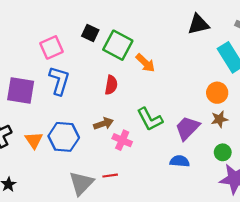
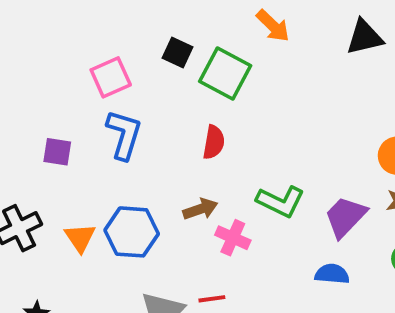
orange arrow: (145, 63) -> (273, 26), moved
purple square: (21, 90) -> (57, 152), size x0.6
green L-shape: (150, 119) -> (281, 201), turned -36

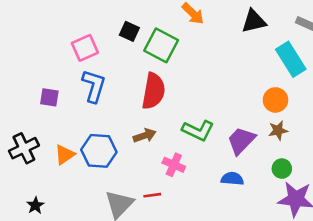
red semicircle: (214, 142) -> (154, 91), size x1.6
orange triangle: (80, 238) -> (65, 155), turned 30
pink cross: (233, 238) -> (174, 165), moved

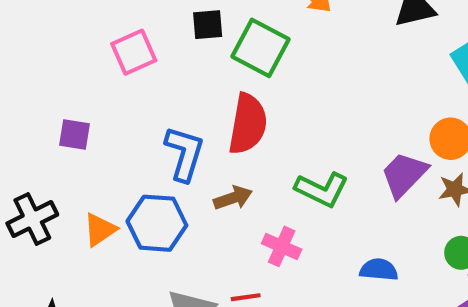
black square: (129, 31) -> (208, 25), turned -30
blue L-shape: (94, 86) -> (184, 154), moved
purple trapezoid: (241, 141) -> (404, 175), moved

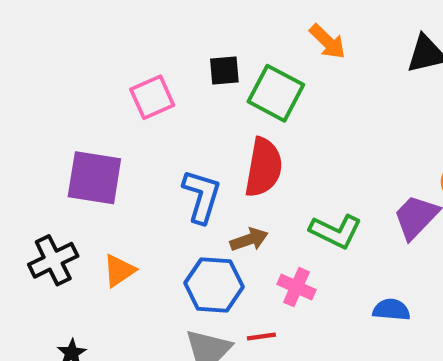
purple square: (75, 134) -> (94, 178), size x1.8
blue hexagon: (157, 223) -> (214, 285), moved

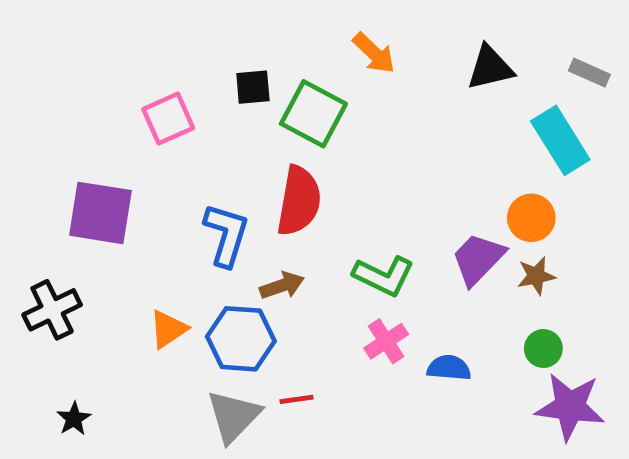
orange triangle: (119, 271) -> (168, 329), moved
pink cross: (297, 287) -> (386, 341), moved, turned 33

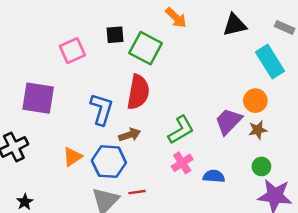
green L-shape: (384, 276) -> (181, 130), turned -56

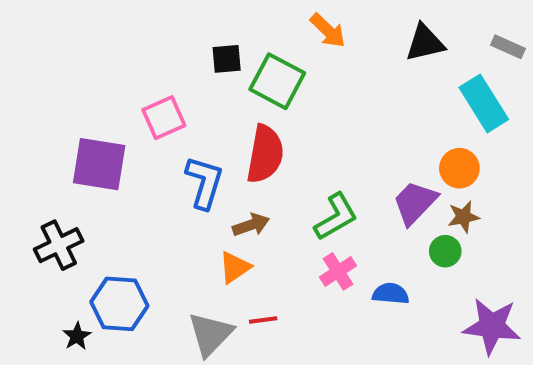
pink square: (72, 51) -> (164, 118), moved
orange triangle: (72, 157) -> (235, 267), moved
blue hexagon: (109, 162) -> (119, 304), moved
green circle: (261, 166) -> (445, 251), moved

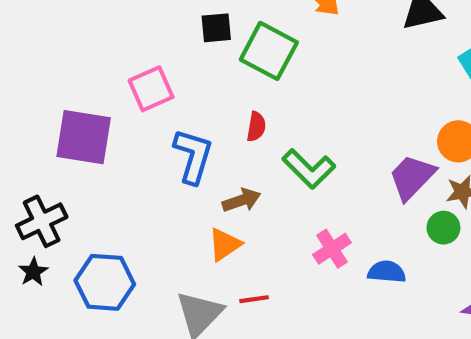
red semicircle: (265, 154) -> (256, 127), size x0.5
green L-shape: (336, 217) -> (309, 169), moved, turned 75
black star: (77, 336) -> (33, 272), moved

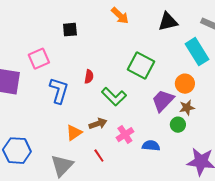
green square: (269, 51) -> (141, 66), moved
brown arrow: (241, 200) -> (98, 124), moved
red line: (254, 299) -> (99, 156), moved, turned 64

